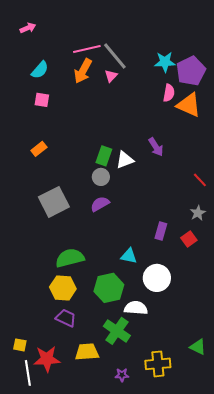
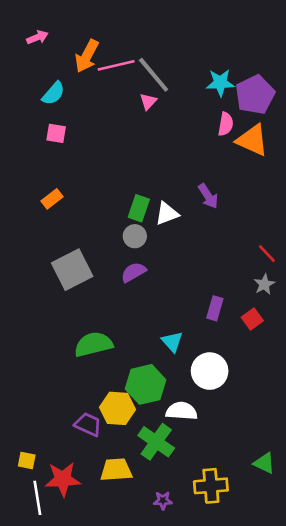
orange arrow: (83, 71) -> (87, 56), moved
red line: (200, 180) -> (267, 254), moved
cyan triangle: (129, 256) -> (172, 342), turned 36
yellow hexagon: (63, 288) -> (117, 408), moved

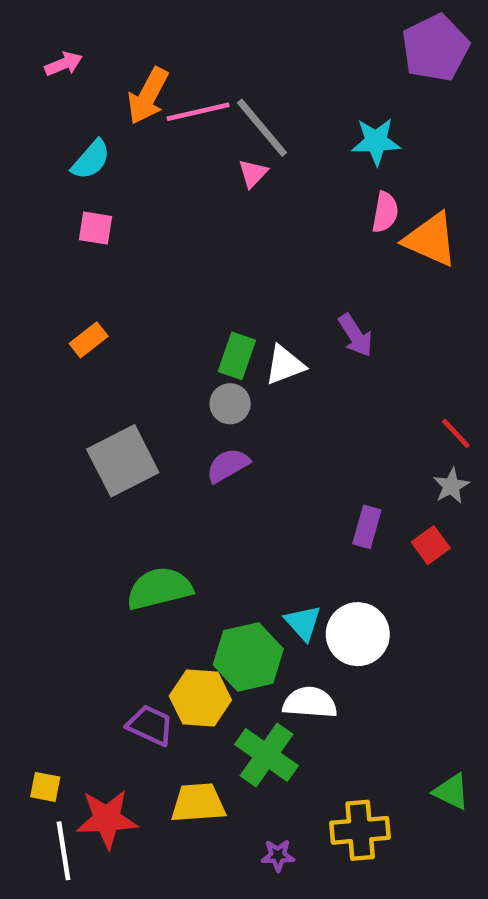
purple pentagon: (255, 95) -> (435, 48), moved
cyan triangle: (172, 342) -> (303, 623), moved

